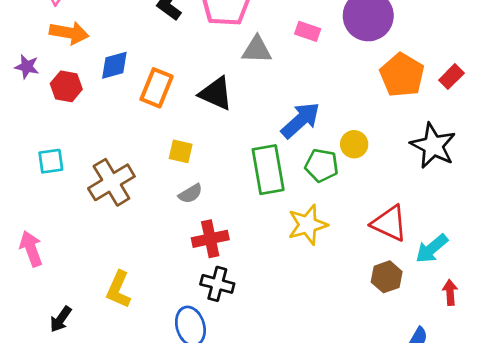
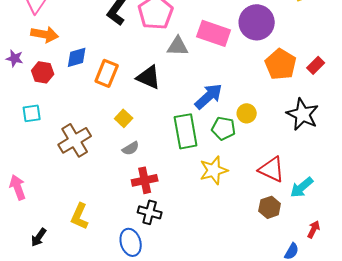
pink rectangle: (308, 31) -> (214, 33), size x1.8
yellow square: (181, 151) -> (124, 118), turned 30
cyan square: (51, 161) -> (32, 113), moved
red arrow: (450, 292) -> (314, 229), moved, turned 30

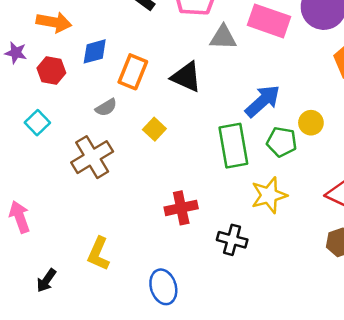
cyan square: (32, 113) -> (37, 123), turned -36
gray semicircle: (131, 148) -> (106, 107), moved
black cross: (150, 212) -> (232, 240), moved

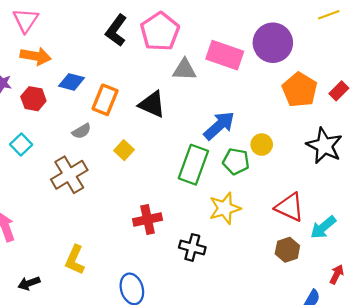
blue diamond: (95, 51) -> (71, 82), turned 30
green rectangle: (233, 146) -> (193, 165), turned 30
black arrow: (46, 280) -> (29, 283), turned 35

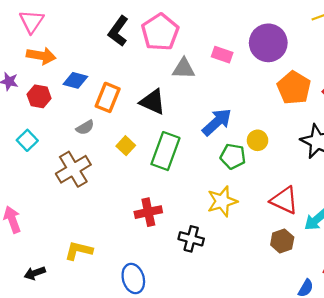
pink rectangle: (225, 55) -> (222, 55), size x0.6
green rectangle: (193, 165) -> (165, 151), moved
yellow L-shape: (75, 260) -> (79, 251), turned 80

